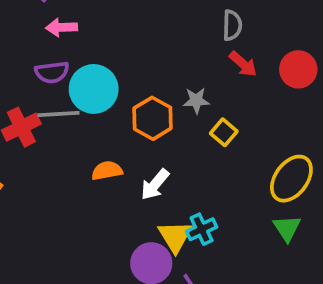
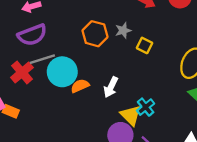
purple semicircle: (52, 72) -> (32, 35), size x1.4
cyan circle: (94, 89) -> (62, 72), moved
orange hexagon: (153, 118) -> (95, 34), moved

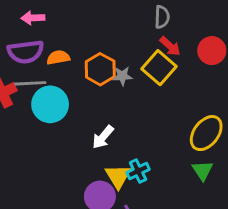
gray star: (123, 30) -> (122, 76), moved
yellow square: (144, 45) -> (159, 68), moved, size x1.6
orange semicircle: (80, 86) -> (58, 57), moved

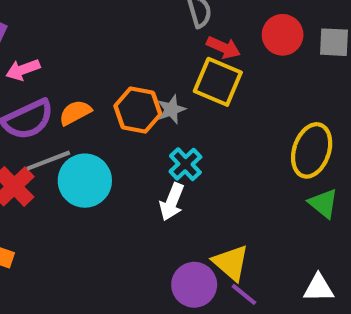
cyan cross: (138, 171) -> (185, 164), moved
yellow triangle: (118, 176) -> (231, 263), moved

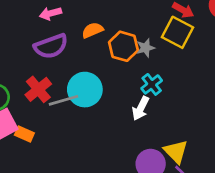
orange semicircle: (75, 113) -> (92, 30), moved
gray line: (48, 161) -> (64, 100), moved

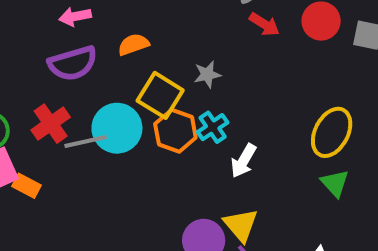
yellow square: (177, 32) -> (160, 95), moved
orange hexagon: (123, 46) -> (175, 131), moved
white arrow: (141, 108) -> (243, 161), moved

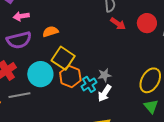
gray star: (207, 74) -> (104, 75), moved
cyan cross: (213, 127) -> (89, 84), moved
gray line: (86, 142) -> (19, 95), moved

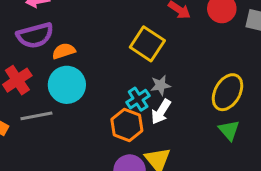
orange semicircle: (50, 32) -> (64, 51), moved
yellow square: (63, 58) -> (147, 44), moved
orange hexagon: (70, 77) -> (127, 125), moved

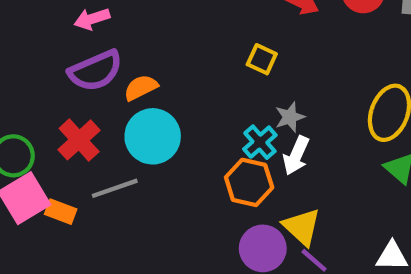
yellow square: (147, 44) -> (262, 59), size x0.6

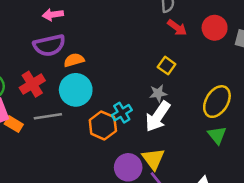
yellow square: (262, 59) -> (167, 66), moved
cyan cross: (260, 142) -> (122, 113), moved
white arrow: (296, 156) -> (158, 117), size x1.4
orange hexagon: (249, 182) -> (103, 125), moved

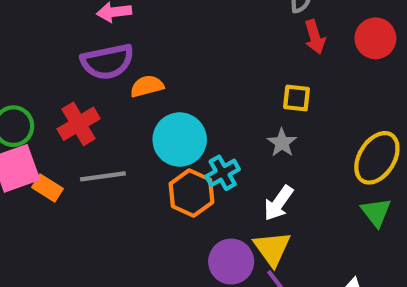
red arrow: (177, 28) -> (315, 37), turned 36
yellow square: (167, 66) -> (297, 98), turned -30
cyan circle: (76, 90) -> (180, 140), moved
gray star: (158, 93) -> (282, 143), turned -30
white arrow: (158, 117) -> (278, 203), moved, size x0.7

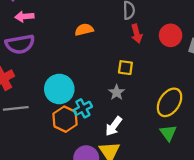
orange semicircle: (147, 86) -> (84, 30), moved

